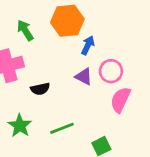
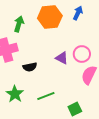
green arrow: (25, 30) -> (19, 24), turned 49
blue arrow: (88, 45) -> (78, 13), moved

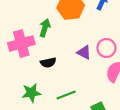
green arrow: (19, 24) -> (45, 28), moved
green star: (15, 94) -> (31, 93), turned 30

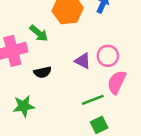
green arrow: (45, 28) -> (39, 33), turned 114
green line: (66, 95) -> (93, 100), moved

